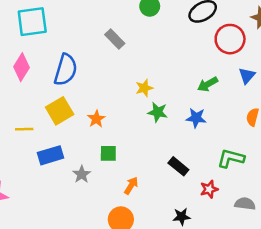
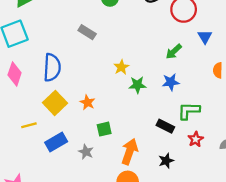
green L-shape: (231, 158) -> (189, 111), moved
orange arrow: (131, 186) -> (130, 152), size x1.6
black star: (182, 217) -> (166, 161), moved

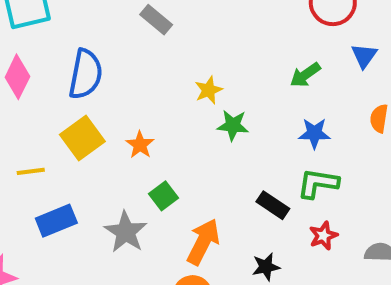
blue star: (171, 82) -> (314, 133), moved
green square: (104, 129) -> (163, 196), turned -32
blue rectangle: (56, 142) -> (56, 221), moved
gray star: (86, 152) -> (126, 232), size x1.5

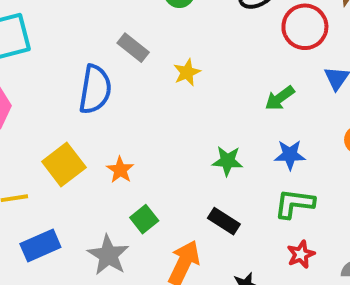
blue semicircle: (85, 74) -> (95, 89), moved
yellow star: (209, 90) -> (187, 72), moved
green star: (233, 125) -> (227, 161), moved
black rectangle: (273, 205) -> (224, 221), moved

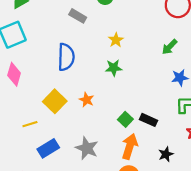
gray rectangle: (133, 48) -> (78, 16), moved
green star: (227, 161) -> (114, 68), moved
green square: (144, 219) -> (125, 119), moved

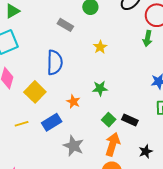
green arrow: (170, 47) -> (147, 38), moved, turned -35
green star: (114, 68) -> (100, 88), moved
yellow square: (55, 101) -> (35, 92), moved
blue rectangle: (48, 148) -> (52, 122), moved

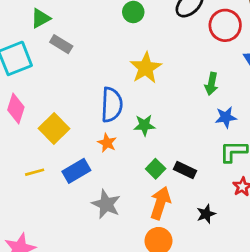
green triangle: (12, 11) -> (41, 18), moved
gray rectangle: (65, 25) -> (61, 44), moved
green arrow: (147, 38) -> (211, 84), moved
yellow star: (100, 47) -> (146, 68), size x1.6
blue semicircle: (55, 62) -> (112, 105), moved

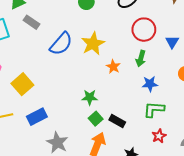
red circle: (225, 25) -> (144, 30), moved
blue semicircle: (112, 105) -> (61, 44), moved, turned 35
green star: (144, 125) -> (90, 97), moved
orange star: (107, 143) -> (113, 67), moved

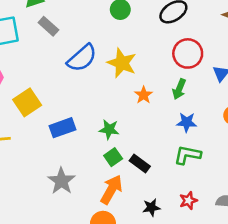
yellow star: (93, 44) -> (122, 63), turned -30
blue rectangle: (37, 117) -> (62, 128), moved
red star: (159, 136) -> (188, 201), moved

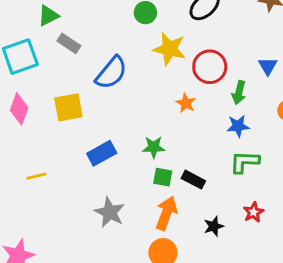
red circle: (188, 53) -> (210, 67), moved
yellow star: (122, 63) -> (169, 49), moved
green arrow: (179, 89) -> (239, 93), moved
yellow square: (27, 102) -> (68, 107), moved, turned 32
green square: (113, 157) -> (163, 177), turned -36

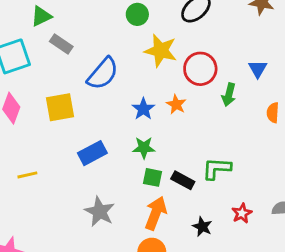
blue star: (238, 126) -> (143, 109), moved, turned -30
green L-shape: (245, 162) -> (217, 169), moved
black star: (214, 226) -> (202, 227), turned -30

